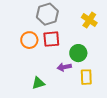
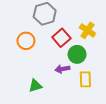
yellow cross: (89, 20) -> (87, 30), moved
red square: (51, 39) -> (61, 38), moved, turned -36

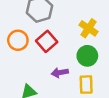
red square: (61, 38) -> (47, 41), moved
green circle: (77, 54) -> (87, 56), moved

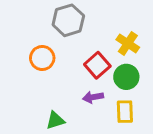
red square: (47, 41) -> (97, 65), moved

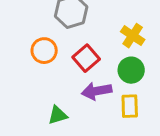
red square: (97, 65) -> (86, 58), moved
purple arrow: (93, 97) -> (97, 91), size x1.4

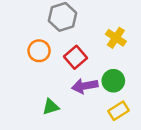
green circle: (131, 70) -> (113, 81), moved
yellow rectangle: (130, 106) -> (119, 111), moved, turned 60

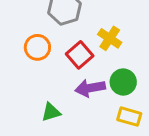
yellow cross: (116, 38) -> (110, 38), moved
yellow rectangle: (119, 111) -> (129, 117), turned 48

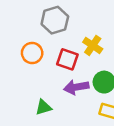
red square: (80, 55) -> (67, 59), turned -30

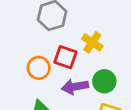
orange circle: (32, 53) -> (39, 68), moved

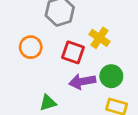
orange circle: (39, 68) -> (31, 47), moved

